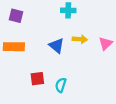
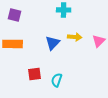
blue triangle: (56, 46) -> (53, 43), turned 35

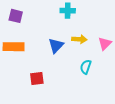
cyan semicircle: (57, 80) -> (86, 67), moved

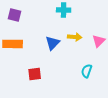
cyan semicircle: (86, 67) -> (87, 71), moved

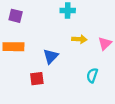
blue triangle: (53, 43) -> (51, 56), moved

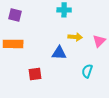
blue triangle: (51, 56) -> (59, 53), moved, turned 49

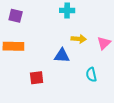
cyan semicircle: (87, 71) -> (91, 75), turned -32

